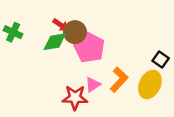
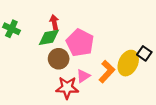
red arrow: (61, 25) -> (54, 22), turned -136
brown circle: (75, 32) -> (59, 59), moved
yellow ellipse: (150, 84) -> (128, 63), moved

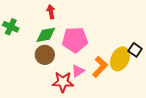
red arrow: (54, 22) -> (51, 12), moved
pink pentagon: (80, 43) -> (75, 40), turned -30
brown circle: (59, 59) -> (45, 55), moved

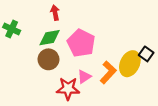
pink pentagon: (75, 40) -> (81, 43), turned 30

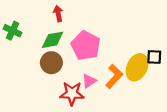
black square: (146, 54) -> (154, 57), turned -32

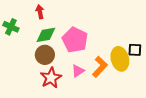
red arrow: (58, 14) -> (40, 12), moved
yellow ellipse: (137, 67) -> (120, 59), turned -40
red star: (72, 94) -> (51, 78), moved, turned -30

